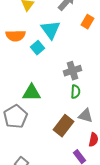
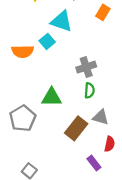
cyan triangle: (50, 30) -> (62, 21), turned -35
orange semicircle: (16, 36) -> (23, 51), moved
green triangle: (32, 93) -> (52, 97), moved

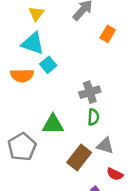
cyan triangle: (62, 21) -> (33, 43), moved
red semicircle: (110, 144) -> (115, 174), turned 104

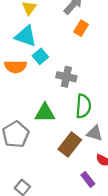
orange rectangle: (108, 34) -> (81, 28), moved
gray cross: (90, 92) -> (66, 77), moved, turned 30
green semicircle: (93, 117) -> (83, 106), size x1.5

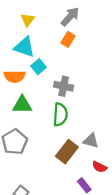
orange rectangle: (81, 28) -> (68, 39), moved
green semicircle: (83, 106) -> (60, 115), moved
green triangle: (45, 113) -> (22, 105), moved

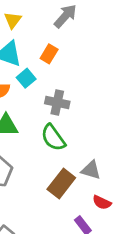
orange rectangle: (68, 39) -> (49, 54), moved
green semicircle: (60, 115) -> (53, 138), turned 140

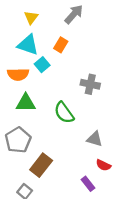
gray cross: (57, 102) -> (90, 84), moved
brown rectangle: (61, 184) -> (41, 165), moved

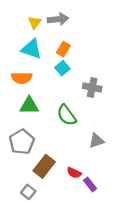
gray arrow: (74, 14) -> (58, 19), moved, turned 42
cyan square: (42, 65) -> (62, 68), moved
gray triangle: (95, 139) -> (96, 141), turned -35
red semicircle: (103, 165) -> (74, 173), moved

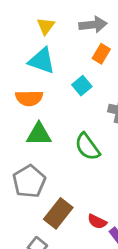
gray arrow: (58, 19) -> (93, 25), moved
orange rectangle: (63, 49) -> (101, 54), moved

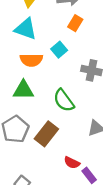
orange semicircle: (29, 98) -> (31, 60), moved
brown rectangle: (58, 213) -> (46, 134), moved

